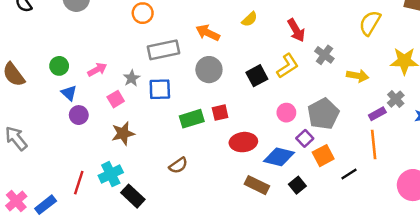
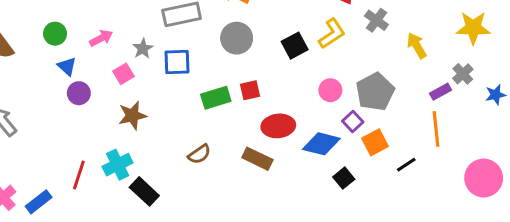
yellow arrow: (358, 76) -> (417, 46), turned -130
brown rectangle: (257, 185) -> (257, 159), moved

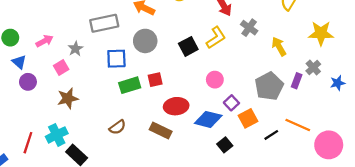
blue square: (177, 62) -> (116, 59), moved
gray pentagon: (375, 92) -> (269, 86), moved
purple rectangle: (440, 92) -> (297, 81), turned -40
orange line: (436, 129) -> (298, 125), moved, turned -60

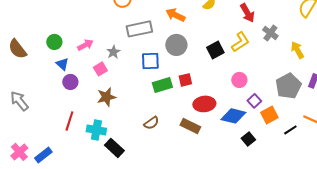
cyan cross: (57, 135) -> (96, 130), turned 36
red line: (28, 143) -> (69, 121), moved

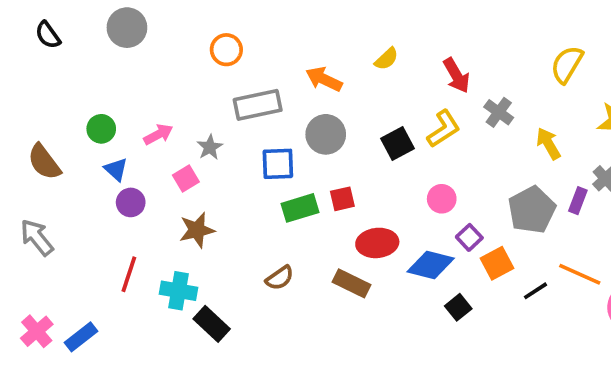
brown semicircle: (17, 49) -> (44, 162), moved

